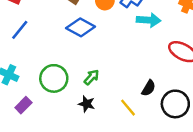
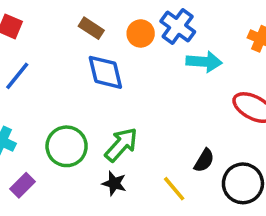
blue diamond: (81, 27) -> (105, 72), turned 48
green arrow: (91, 77) -> (121, 145), size x1.5

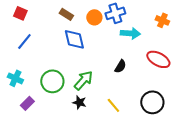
blue cross: (178, 26) -> (115, 13), turned 36
black semicircle: (204, 160) -> (120, 66), moved

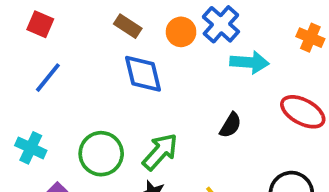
blue cross: (115, 13) -> (221, 24), turned -30

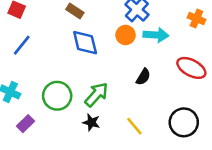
orange circle: (181, 32) -> (126, 35), moved

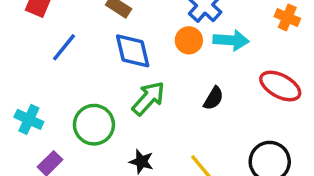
blue line: (22, 45) -> (64, 47), moved
green arrow: (96, 95) -> (148, 98), moved

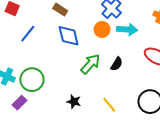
green arrow: (148, 98) -> (91, 64), moved
green circle: (94, 125) -> (32, 80), moved

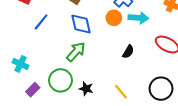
green arrow: (91, 64) -> (76, 52), moved
green circle: (32, 80) -> (61, 80), moved

